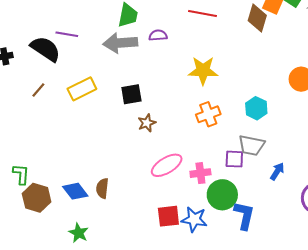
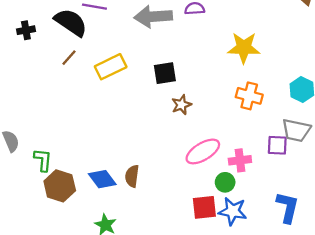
brown line: (38, 90) -> (69, 58), moved
orange cross: (208, 114) -> (249, 96), turned 35
green circle: (222, 195) -> (225, 182), moved, size x0.6

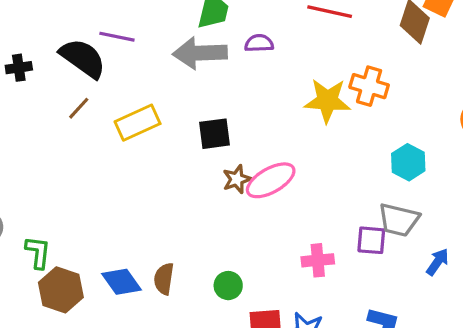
orange cross: (249, 96) -> (369, 86), moved
pink ellipse: (203, 151) -> (271, 180), moved
green circle: (225, 182) -> (228, 286), moved

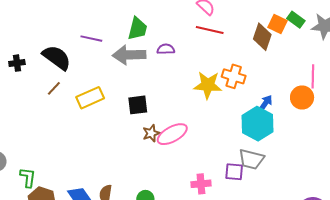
purple line: (117, 37) -> (91, 39), moved
cyan hexagon: (408, 162) -> (258, 124), size x1.5
blue arrow: (438, 262) -> (265, 103), moved

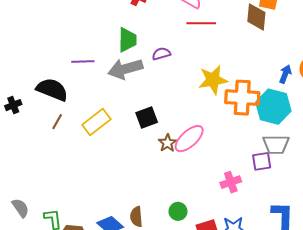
orange cross: (234, 76) -> (242, 98), moved, size x1.4
blue arrow: (265, 103) -> (285, 74), moved

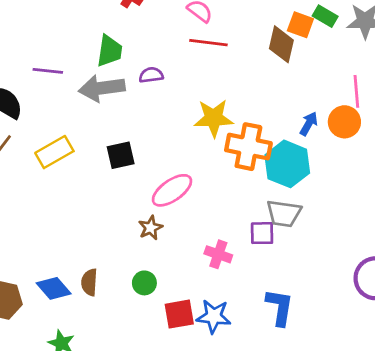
brown star: (168, 143) -> (150, 228), moved
pink cross: (231, 182) -> (218, 254), turned 30

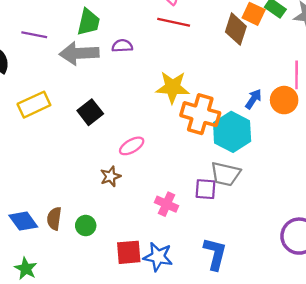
black square: (121, 155) -> (90, 112), turned -30
pink ellipse: (172, 190) -> (132, 146), size x0.7
green circle: (144, 283) -> (86, 226), moved

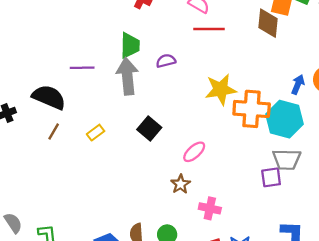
gray arrow: (79, 53) -> (127, 76), turned 99
yellow rectangle: (34, 105) -> (96, 133), size x0.6
pink cross: (167, 204) -> (210, 208), moved

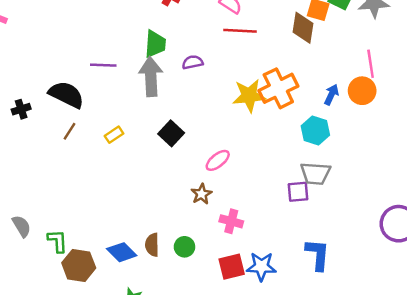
orange cross: (252, 109) -> (278, 88), moved, turned -33
cyan hexagon: (285, 119) -> (315, 131), size x0.7

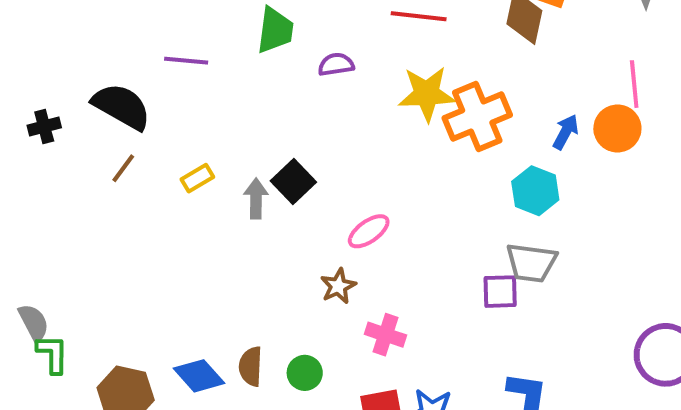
gray arrow: (151, 77) -> (256, 198), moved, size x0.6
yellow star: (249, 96) -> (427, 94), moved
green L-shape: (57, 241) -> (53, 354), moved

